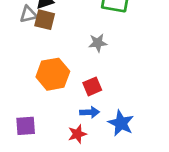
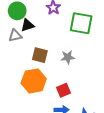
brown square: (45, 20) -> (40, 55), moved

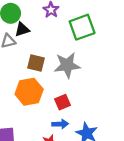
green square: (81, 23) -> (82, 27), turned -30
gray star: (68, 57) -> (67, 65), size x1.6

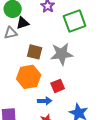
blue arrow: (60, 124) -> (45, 101), moved

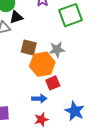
gray star: (62, 54) -> (57, 50), size x0.7
orange hexagon: (29, 77) -> (42, 64), moved

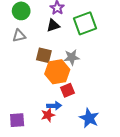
black triangle: (16, 17) -> (53, 25), moved
red star: (41, 119) -> (48, 115), moved

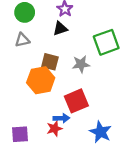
green square: (85, 23) -> (106, 42), moved
orange hexagon: (57, 72) -> (41, 80), moved
red square: (67, 90) -> (76, 101), size x1.5

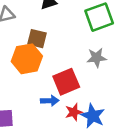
gray star: (81, 64) -> (97, 58), moved
red star: (54, 129) -> (74, 112), moved

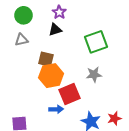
orange hexagon: (27, 59) -> (51, 76), moved
red star: (74, 112) -> (114, 118), moved

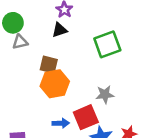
green circle: (23, 15) -> (13, 23), moved
gray star: (94, 75) -> (105, 94), moved
red square: (69, 94) -> (86, 117), moved

